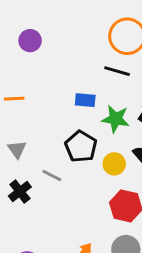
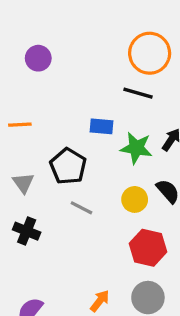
black pentagon: (81, 146) -> (68, 166), moved
gray line: (52, 175) -> (81, 208), moved
black cross: (20, 191) -> (27, 231), turned -30

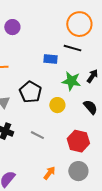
blue rectangle: (101, 126) -> (50, 59), moved
yellow circle: (135, 199) -> (57, 105), moved
gray line: (81, 208) -> (37, 135), moved

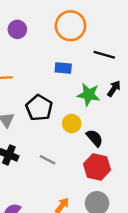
orange circle: (79, 24) -> (70, 26), moved
black line: (72, 48) -> (104, 55), moved
black semicircle: (90, 107) -> (95, 138), moved

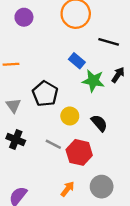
blue rectangle: (63, 68) -> (77, 61), moved, turned 35
yellow circle: (72, 124) -> (70, 116), moved
red hexagon: (97, 167) -> (79, 152), moved

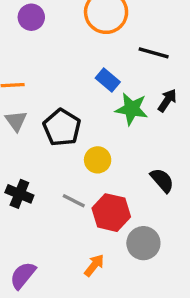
gray triangle: (13, 105) -> (16, 121), moved
black semicircle: (99, 123) -> (162, 180), moved
gray circle: (102, 187) -> (143, 243), moved

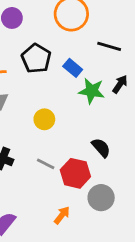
black pentagon: (62, 128) -> (36, 59), moved
yellow circle: (98, 160) -> (44, 119), moved
black semicircle: (162, 180) -> (101, 148), moved

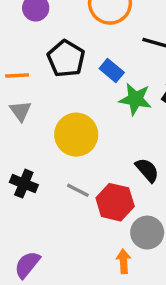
yellow circle: (44, 119) -> (76, 135), size x1.6
orange arrow: (62, 215) -> (123, 261), moved, turned -42

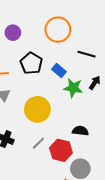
black semicircle: (147, 170) -> (80, 131), turned -42
gray line: (78, 190) -> (38, 143), turned -72

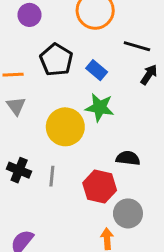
black arrow: (95, 83) -> (149, 75), moved
green star: (73, 88) -> (100, 107), moved
gray line: (38, 143) -> (52, 176), moved, turned -40

